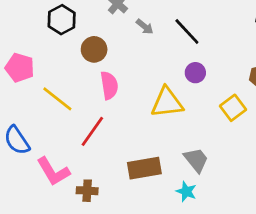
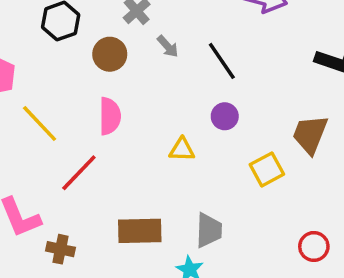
brown circle: (94, 49) -> (110, 54), moved
yellow triangle: (167, 102) -> (182, 150), size x0.6
gray trapezoid: (196, 160) -> (209, 230), turned 32

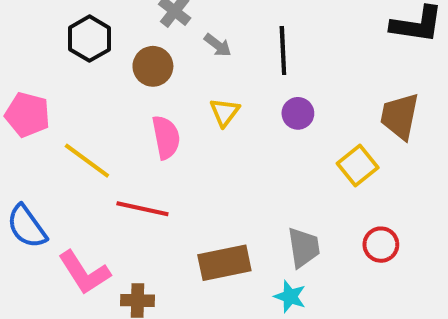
black line: (222, 61) -> (283, 50), turned 42
yellow triangle: (182, 150) -> (225, 112), moved, turned -44
red line: (79, 173) -> (142, 209), turned 69
red circle: (314, 246) -> (381, 245), moved

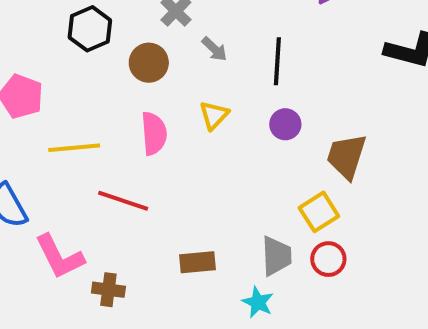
brown trapezoid: (400, 116) -> (346, 156), moved
yellow line: (87, 161) -> (74, 148), turned -48
yellow square: (358, 166) -> (319, 212), moved
red circle: (381, 245) -> (328, 259), moved
brown rectangle: (224, 263) -> (198, 262), size x0.7

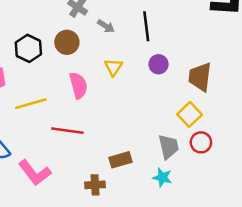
black hexagon: (90, 29) -> (28, 48), moved
brown cross: (108, 290) -> (95, 185), moved

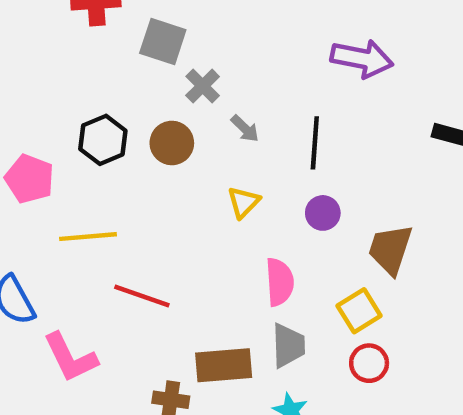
pink semicircle: (78, 85) -> (280, 282), moved
gray trapezoid: (169, 147) -> (288, 345), moved
brown rectangle: (121, 160) -> (224, 365), size x1.4

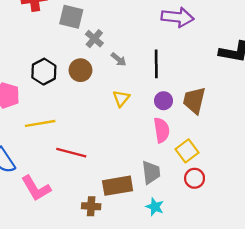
brown trapezoid: (390, 249) -> (194, 100), moved
pink semicircle: (280, 282) -> (162, 130), moved

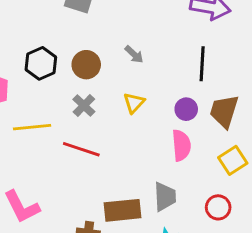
gray cross: (94, 39) -> (84, 106), moved
black line: (156, 64) -> (202, 64), moved
yellow square: (187, 151) -> (233, 160), moved
red line: (71, 153) -> (81, 149), moved

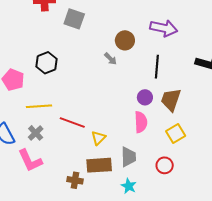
brown circle: (86, 65) -> (125, 40), moved
yellow triangle: (134, 103) -> (98, 138), moved
gray cross: (84, 106) -> (36, 133), moved

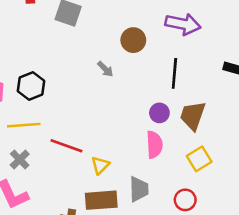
gray arrow: (111, 59) -> (105, 69), moved
black hexagon: (47, 63) -> (31, 86), moved

